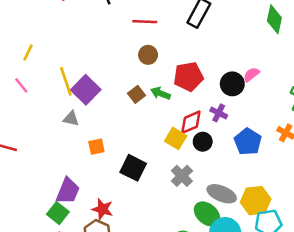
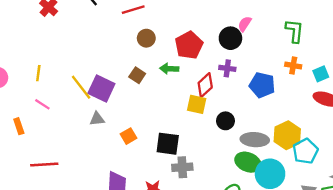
brown square: (136, 94) -> (137, 75), moved
black circle: (203, 142) -> (225, 121), moved
gray cross: (182, 176) -> (182, 167), moved, turned -30

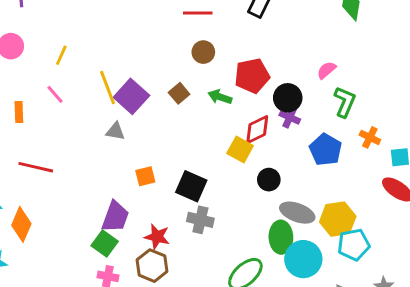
green L-shape: (294, 31) -> (345, 102), moved
black circle: (230, 38) -> (288, 98), moved
orange square: (128, 136) -> (145, 176), moved
green ellipse: (248, 162) -> (281, 237), turned 50

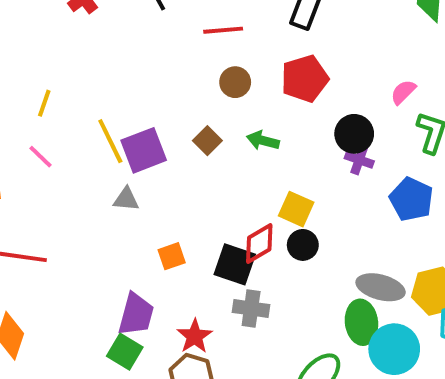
red pentagon: (252, 76) -> (305, 79), moved
purple square: (131, 96) -> (144, 150), turned 32
red diamond: (257, 129) -> (259, 243), moved
black circle: (269, 180) -> (303, 245), moved
red star: (157, 237) -> (195, 336), turned 30

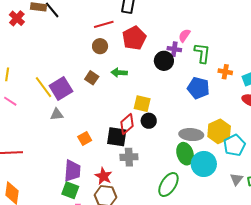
red line: (223, 30) -> (104, 24), moved
purple cross: (359, 160) -> (174, 49), moved

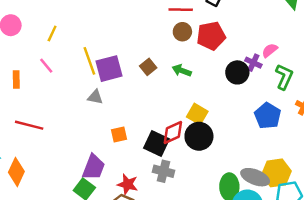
brown circle: (100, 46) -> (182, 32), moved
black circle: (149, 121) -> (199, 136), size x1.5
gray ellipse: (191, 135) -> (255, 177), moved
red star: (103, 176) -> (128, 184), turned -30

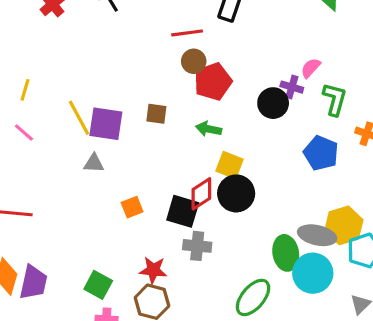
red pentagon: (211, 36) -> (213, 82), moved
brown square: (148, 67) -> (156, 114), turned -35
purple square: (109, 69) -> (106, 124), turned 32
green arrow: (182, 71) -> (209, 129), moved
purple trapezoid: (94, 167) -> (33, 282), moved

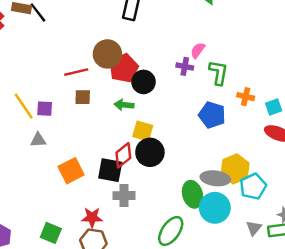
red line: (187, 33) -> (76, 72), moved
brown circle: (194, 61) -> (107, 54), size x1.5
black circle: (273, 103) -> (144, 82), moved
purple square: (106, 124) -> (45, 109), size x0.6
orange square: (132, 207) -> (71, 171), size x1.5

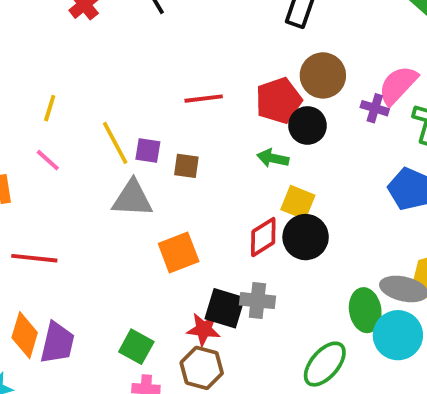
pink semicircle: (198, 50) -> (398, 85), size x1.6
brown circle: (107, 54) -> (323, 75), moved
brown square: (83, 97) -> (186, 166), moved
gray triangle: (38, 140) -> (132, 199), size x1.6
black square: (110, 170) -> (225, 308), moved

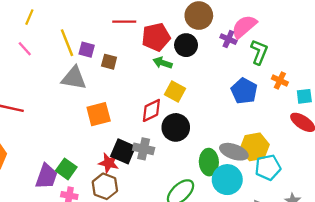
red pentagon: (279, 100) -> (156, 37), moved
black circle: (306, 237) -> (176, 127), moved
purple trapezoid: (57, 343) -> (46, 176), moved

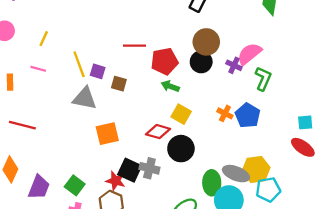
black circle: (186, 45) -> (201, 62), moved
pink line: (25, 49) -> (38, 69), turned -35
orange cross: (280, 81) -> (225, 113), moved
red diamond: (151, 110) -> (158, 132), turned 40
purple trapezoid: (46, 176) -> (39, 187), moved

